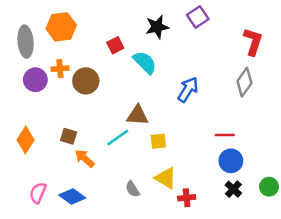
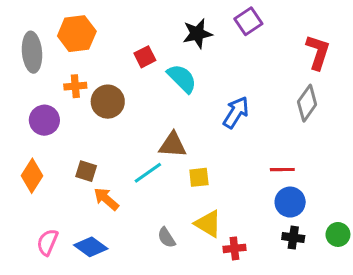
purple circle: (35, 80) -> (44, 120), moved
black cross: (233, 189) -> (293, 238), turned -35

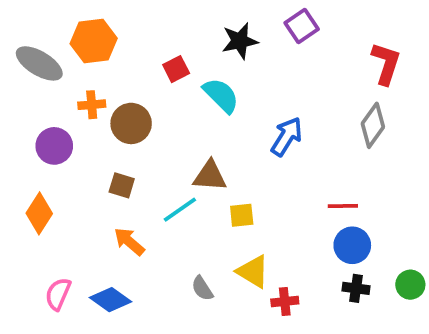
gray ellipse: (32, 52) -> (39, 63), turned -54
brown square: (86, 171) -> (122, 185), moved

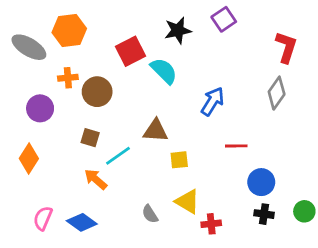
red square: (176, 69) -> (130, 51), size x1.5
red line: (343, 206) -> (236, 146), moved
cyan line: (180, 210) -> (118, 156), moved

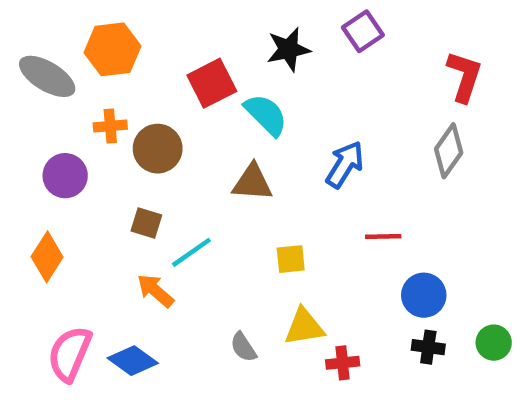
brown triangle: (156, 131) -> (252, 182), moved
yellow triangle: (188, 202) -> (304, 327), turned -40
pink semicircle: (43, 218) -> (70, 354), size x1.4

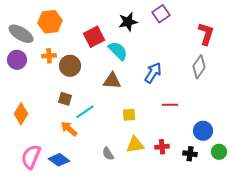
purple circle: (65, 176) -> (17, 60), moved
blue circle: (424, 295) -> (203, 131), moved
red cross: (343, 363) -> (162, 147), moved

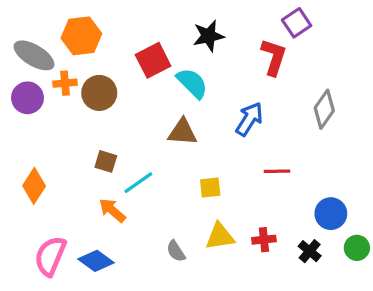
purple square: (161, 14) -> (297, 23), moved
red L-shape: (206, 34) -> (274, 57), moved
orange cross: (49, 56) -> (65, 83), moved
brown circle: (70, 66) -> (99, 93), moved
black cross: (190, 154) -> (310, 251), turned 32

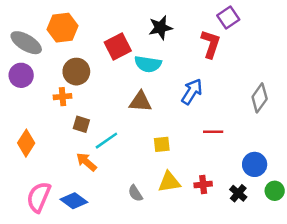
orange cross: (65, 83) -> (63, 97), moved
cyan semicircle: (192, 83) -> (148, 64), turned 144
gray diamond: (324, 109) -> (260, 98), moved

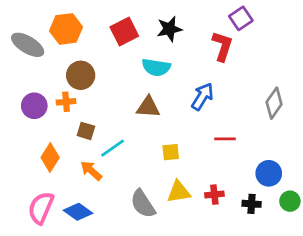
red square: (118, 46) -> (124, 32), moved
purple circle: (21, 75) -> (34, 106), moved
orange diamond: (26, 143) -> (50, 157), moved
gray semicircle: (135, 193) -> (143, 204), size x1.6
black cross: (238, 193) -> (252, 204), turned -36

